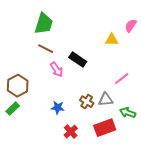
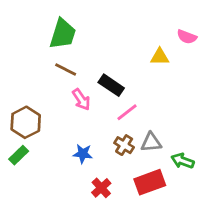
pink semicircle: (131, 26) -> (187, 37), turned -104
pink line: (122, 79) -> (127, 112), moved

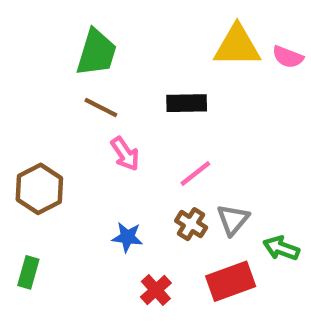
yellow triangle: (160, 57) -> (237, 46), moved, size x1.6
black rectangle: (111, 85) -> (187, 103), moved, turned -35
gray triangle: (151, 142) -> (233, 220), turned -45
green rectangle: (19, 155) -> (28, 272), moved, turned -30

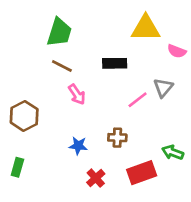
pink semicircle: (288, 57) -> (177, 51), moved
pink line: (195, 173) -> (138, 100), moved
gray triangle: (233, 220) -> (163, 88), moved
brown cross: (191, 224) -> (117, 138), turned -30

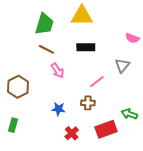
yellow triangle: (146, 28) -> (82, 16), moved
pink line: (138, 100) -> (97, 82), moved

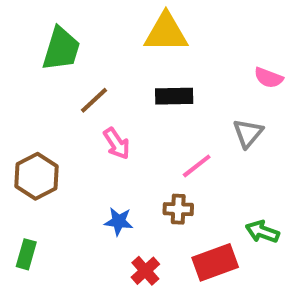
green trapezoid: (44, 24) -> (61, 49), moved
brown line: (46, 49) -> (94, 100), turned -70

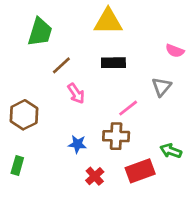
brown cross: (178, 209) -> (116, 136), size x1.4

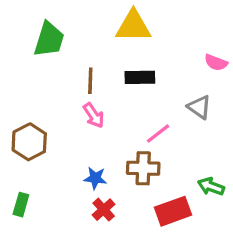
brown line: (61, 65) -> (90, 81), moved, turned -45
gray triangle: (161, 87) -> (199, 107), turned -35
red cross: (95, 176) -> (104, 210), moved

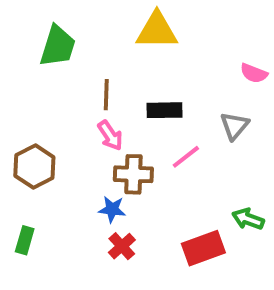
black rectangle: (140, 77) -> (165, 110), moved
gray triangle: (199, 107) -> (234, 126), turned 35
brown cross: (143, 168) -> (133, 174), moved

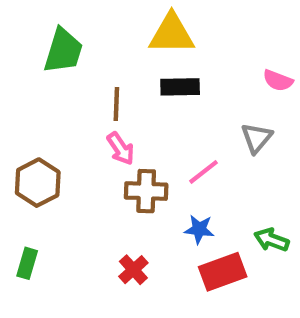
black rectangle: (165, 110) -> (180, 87), moved
blue star: (112, 209) -> (199, 229), moved

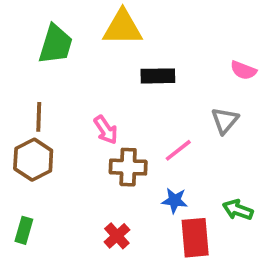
yellow triangle: (172, 34) -> (123, 28), moved
brown line: (116, 104) -> (39, 117), moved
red rectangle: (223, 272) -> (195, 238), turned -75

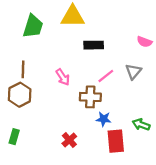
pink line: (178, 150) -> (106, 76), moved
brown cross: (128, 167) -> (90, 97), moved

